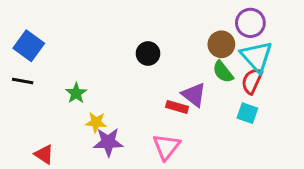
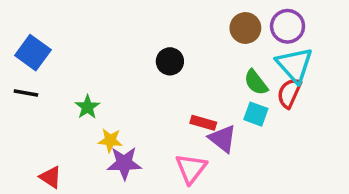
brown circle: (221, 44) -> (245, 28), moved
purple triangle: (194, 95) -> (223, 139), moved
cyan square: (247, 113) -> (256, 114), moved

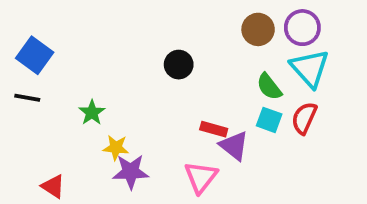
red semicircle: (289, 93) -> (304, 118), moved

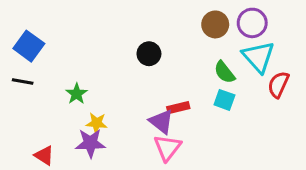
red semicircle: (304, 118) -> (278, 85), moved
red rectangle: (214, 129) -> (178, 108), turned -30
purple triangle: (234, 146) -> (161, 122), moved
purple star: (131, 172) -> (90, 143), moved

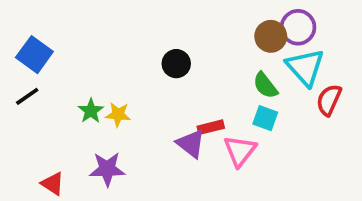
brown circle: (215, 24) -> (271, 36), moved
black line: (23, 81) -> (27, 96), turned -45
yellow star: (97, 123) -> (118, 114), moved
pink triangle: (167, 148) -> (240, 151), moved

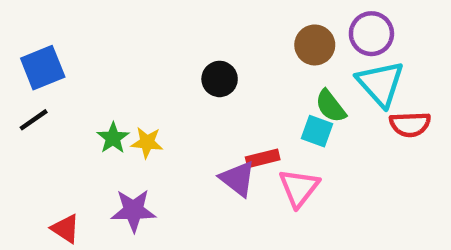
brown circle: (271, 36) -> (315, 45), moved
blue square: (34, 55) -> (43, 68), turned 32
red semicircle: (329, 100) -> (410, 124), turned -116
cyan square: (265, 118) -> (317, 131), moved

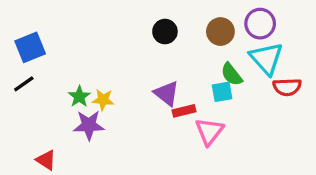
black circle: (220, 79) -> (165, 32), moved
cyan square: (317, 131) -> (222, 92), turned -30
purple triangle: (238, 179) -> (167, 93), moved
purple star: (133, 210) -> (89, 125), moved

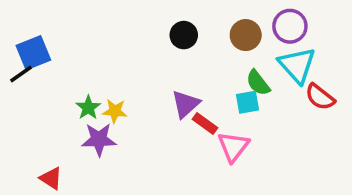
black line: (24, 84) -> (21, 74), moved
red semicircle: (287, 87) -> (320, 97), turned 40
purple triangle: (167, 93) -> (186, 104), turned 40
red rectangle: (184, 111) -> (205, 124), turned 50

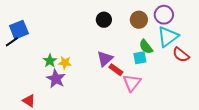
cyan triangle: (297, 65) -> (168, 37), turned 35
purple star: (99, 139) -> (56, 79), turned 30

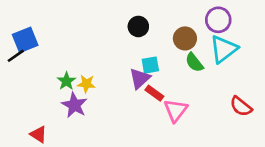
brown circle: (139, 20) -> (185, 38), moved
red semicircle: (181, 55) -> (241, 106), moved
cyan square: (140, 58) -> (150, 65), moved

